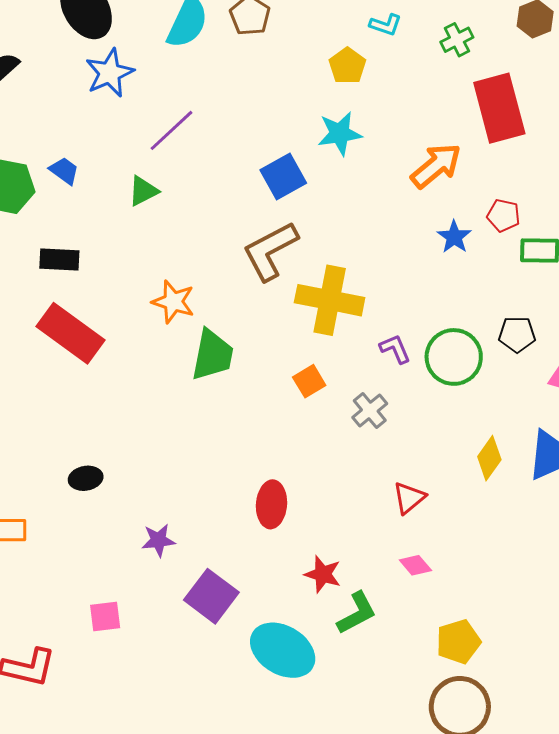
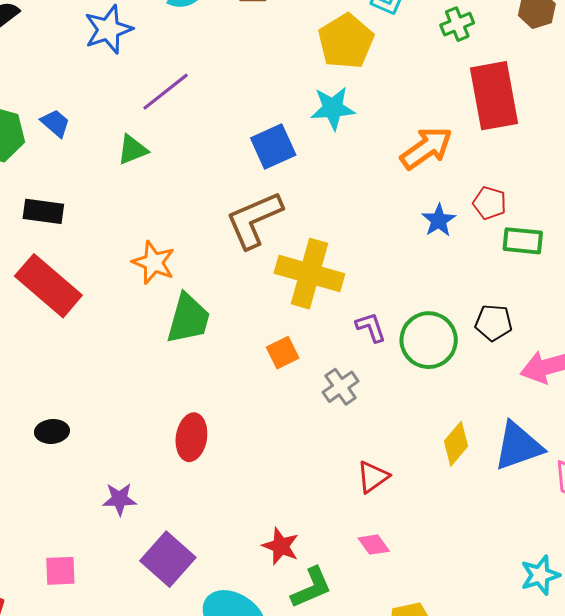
yellow pentagon: (347, 66) -> (346, 41), size x1.5
red ellipse: (271, 504) -> (191, 437), moved

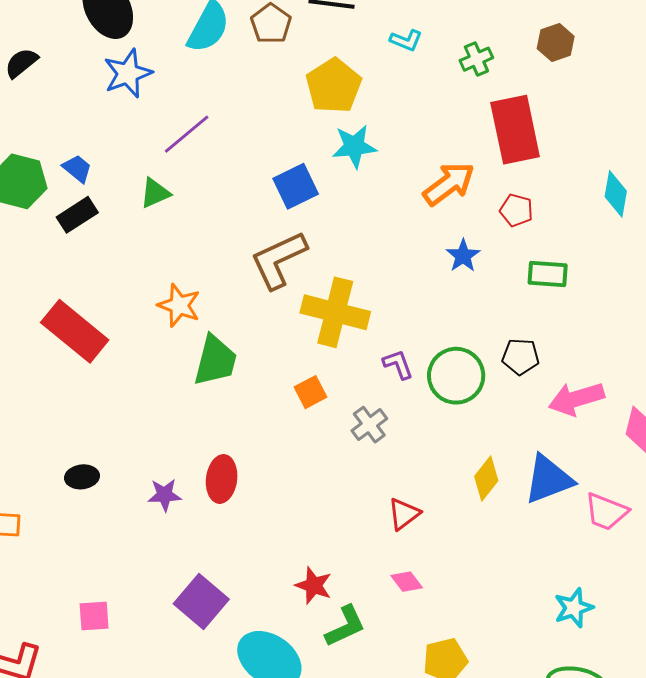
yellow pentagon: (346, 41) -> (334, 86), moved
red pentagon: (490, 203) -> (516, 210), moved
black rectangle: (43, 211) -> (77, 215), moved, turned -39
purple star: (120, 499) -> (165, 495), moved

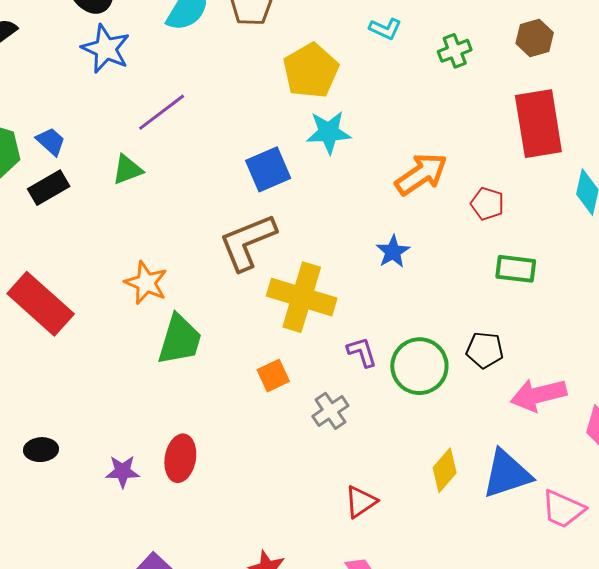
blue star: (128, 73) -> (106, 49), turned -30
red rectangle: (515, 130) -> (538, 124), moved
blue star: (463, 256) -> (393, 252), moved

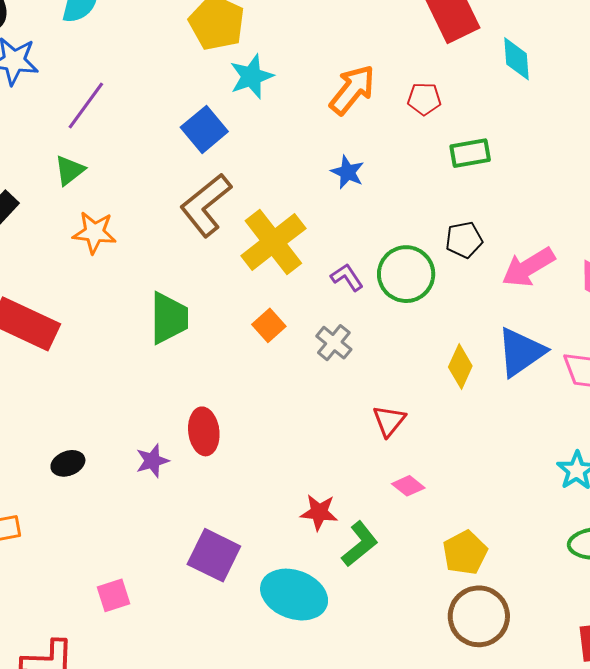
orange star: (146, 283) -> (94, 233), moved
yellow cross: (302, 297) -> (273, 242), turned -38

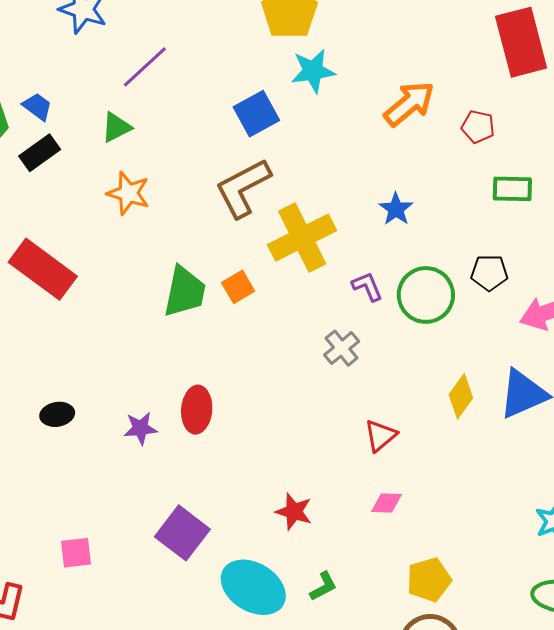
blue star: (348, 172) -> (396, 209), moved
orange square: (269, 325) -> (238, 287), moved
pink diamond: (408, 486) -> (386, 503), turned -48
green L-shape: (360, 544) -> (323, 586), moved, size x0.7

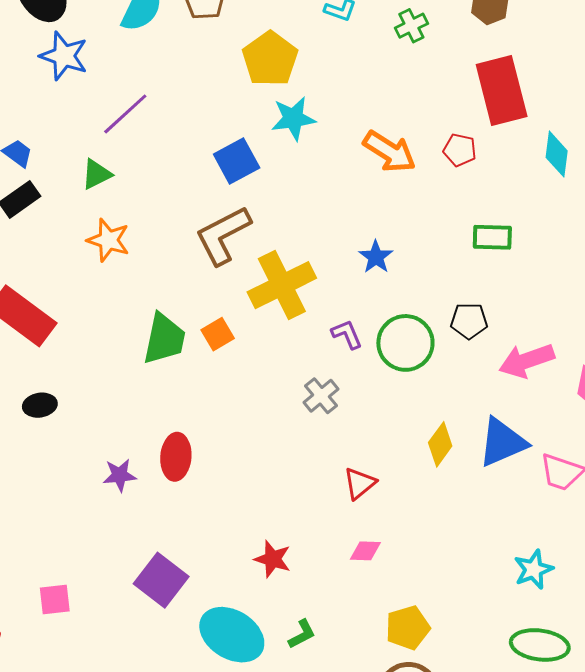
orange arrow: (409, 104) -> (389, 152), turned 72
red pentagon: (478, 127) -> (460, 150), moved
black ellipse: (57, 414) -> (40, 405), moved

